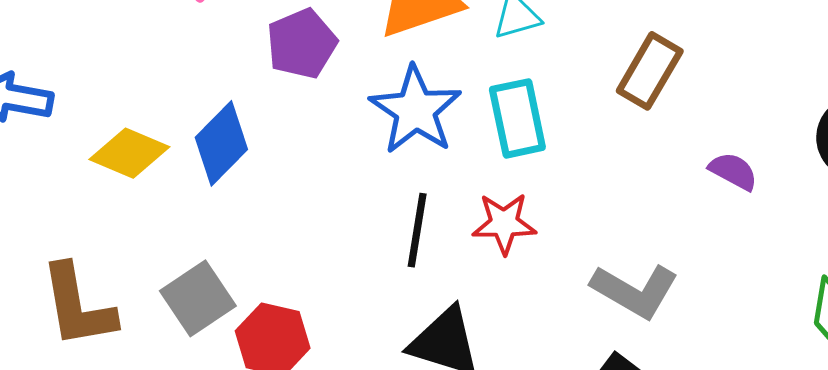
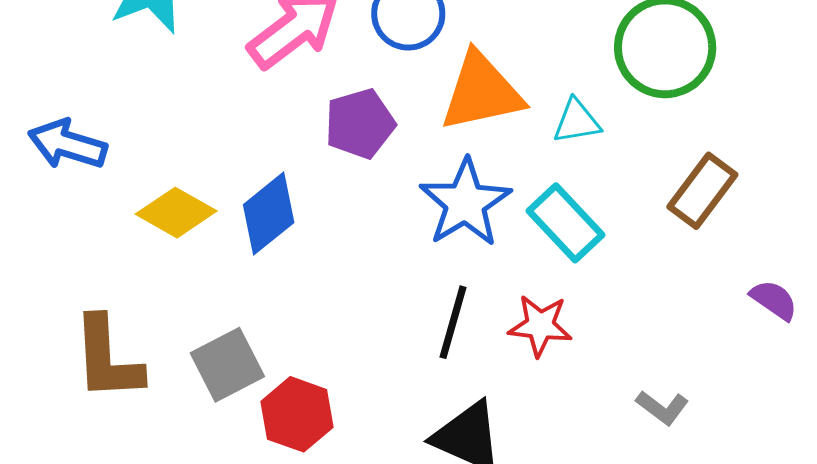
cyan rectangle: (517, 118) -> (566, 223), turned -38
gray L-shape: (635, 291) -> (662, 408), size x0.6

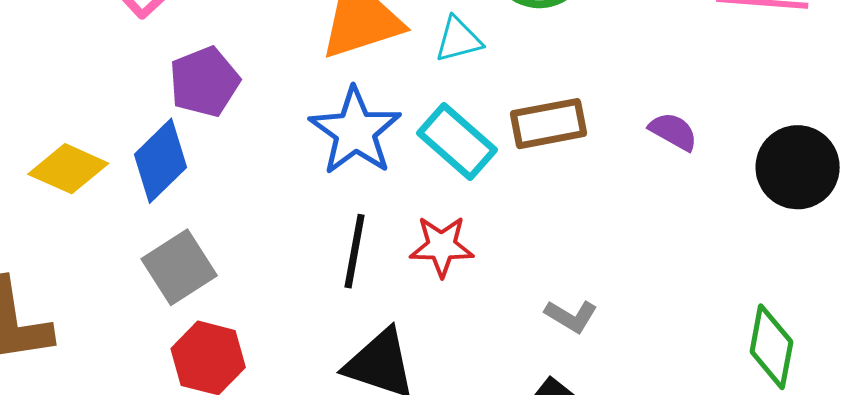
purple pentagon: (360, 124) -> (204, 82), moved
brown rectangle: (702, 191) -> (548, 124), moved, turned 48
purple semicircle: (774, 300) -> (673, 131), moved
gray square: (227, 365) -> (179, 267), moved

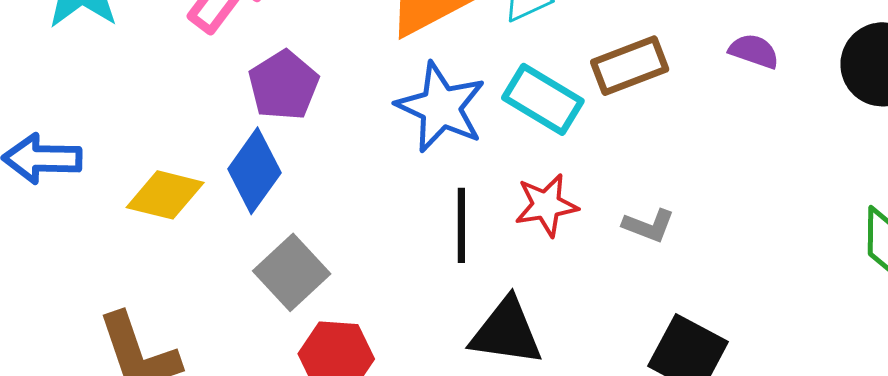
gray L-shape: (571, 316) -> (649, 226), moved

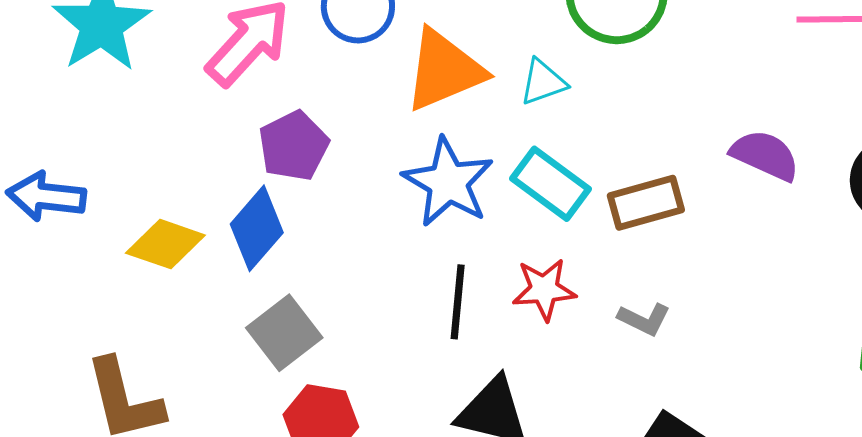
purple semicircle: (754, 51) -> (765, 155), size x1.4
brown rectangle: (630, 66) -> (646, 203), moved

